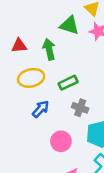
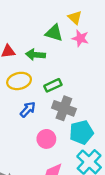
green arrow: (49, 49) -> (35, 55), turned -72
gray cross: (80, 108) -> (64, 108), size x1.5

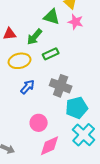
green arrow: (35, 55) -> (35, 37), turned -54
green rectangle: (53, 85) -> (51, 54), moved
pink circle: (46, 139) -> (39, 123), moved

